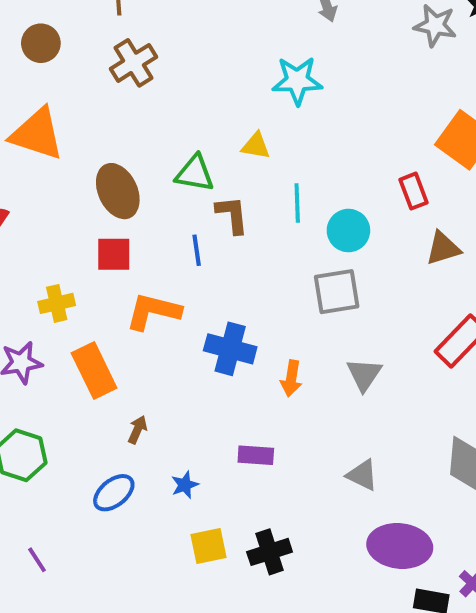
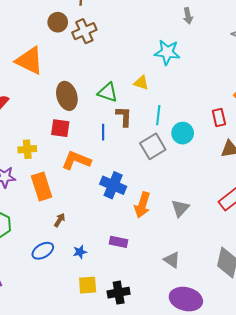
brown circle: (41, 43) -> (58, 22), moved
gray square: (337, 292) -> (153, 146), moved, turned -30
orange arrow: (291, 378) -> (142, 205), size x1.4

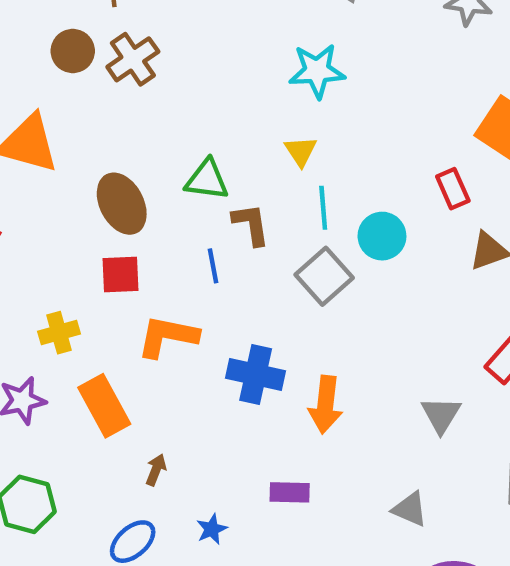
yellow triangle: (141, 83) -> (301, 151), moved, turned 49
gray triangle: (180, 208) -> (441, 415), moved

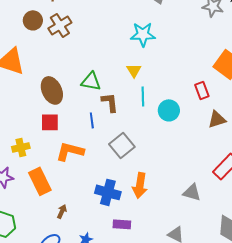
gray square: (324, 276) -> (122, 145), moved
blue cross: (256, 375) -> (108, 192), moved
gray triangle: (441, 415) -> (192, 192), turned -48

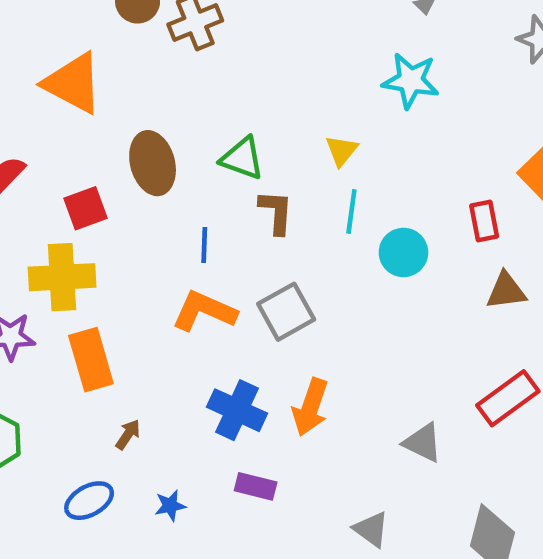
cyan star: (143, 34) -> (411, 81), moved
blue line: (92, 120) -> (204, 245), moved
red square: (50, 122) -> (85, 208), moved, turned -30
yellow cross: (21, 147) -> (62, 277), size x1.6
orange L-shape: (70, 151) -> (204, 311), moved

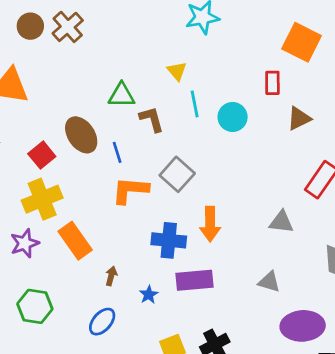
brown ellipse: (153, 163) -> (81, 135), moved
red rectangle: (484, 221) -> (272, 83), turned 30
purple rectangle: (256, 486) -> (195, 280), size x1.5
blue star: (170, 506) -> (149, 295), moved

